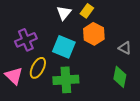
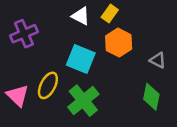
white triangle: (64, 13) -> (81, 16), turned -42
purple cross: (26, 40) -> (24, 34), moved
green cross: (66, 80) -> (83, 101), turned -35

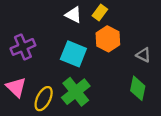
purple cross: (24, 34) -> (23, 47), moved
yellow ellipse: (48, 85) -> (44, 99), moved

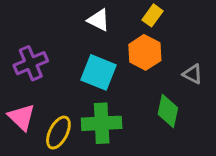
yellow rectangle: (100, 13) -> (152, 15), moved
green diamond: (138, 88) -> (168, 111), moved
green cross: (76, 92) -> (102, 123), turned 36

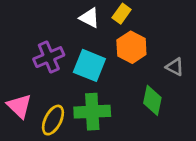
yellow rectangle: (152, 15) -> (122, 14), moved
purple cross: (31, 63) -> (49, 57), moved

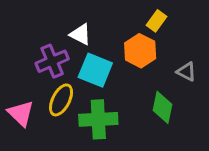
yellow rectangle: (122, 14) -> (157, 21), moved
white triangle: (89, 18) -> (80, 34), moved
yellow ellipse: (53, 120) -> (61, 100), moved

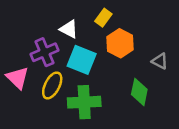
yellow rectangle: (157, 21) -> (103, 18), moved
pink triangle: (21, 113) -> (18, 78), moved

